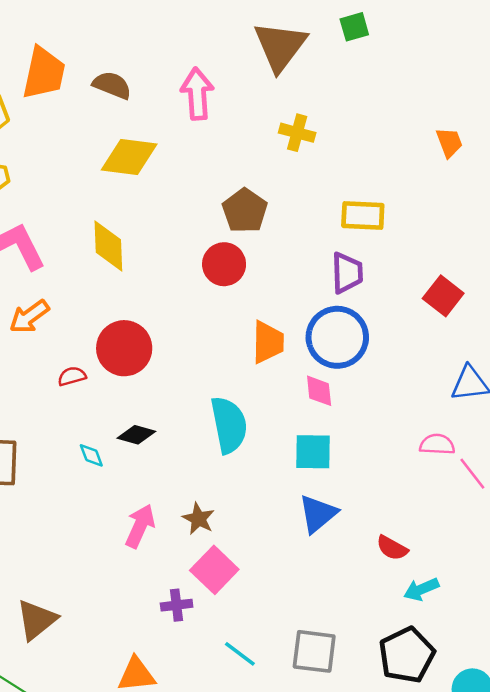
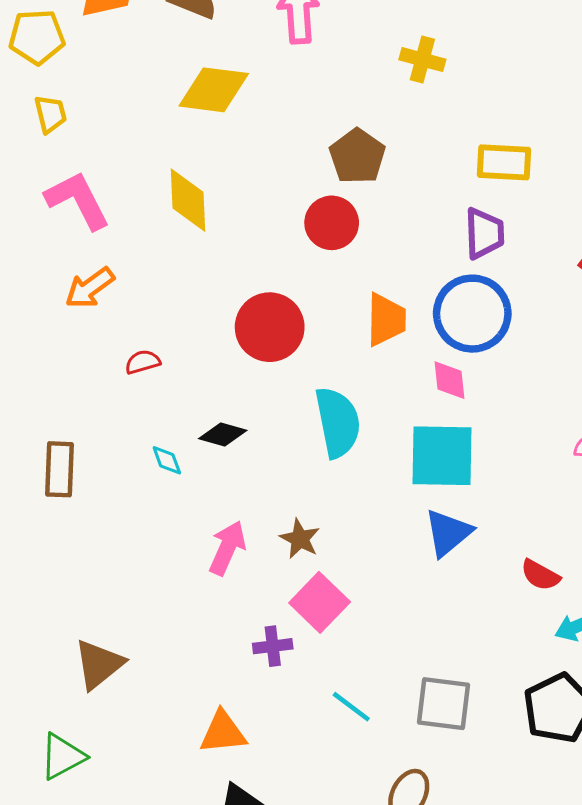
red circle: (124, 348) -> (270, 327), moved
cyan square: (313, 452) -> (442, 456), size x1.4

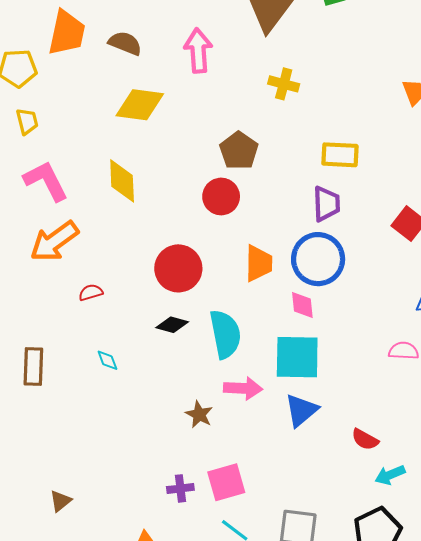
orange arrow: (90, 288) -> (54, 241), size x1.4
black diamond: (223, 434) -> (172, 325), moved
pink arrow: (227, 548) -> (243, 388), moved, turned 69
pink square: (320, 602) -> (226, 482), moved, turned 30
brown triangle: (99, 664) -> (61, 501), size x0.6

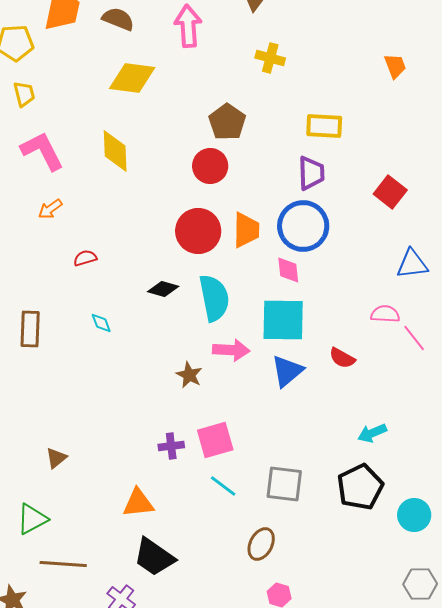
orange arrow: (54, 241) -> (50, 209), size x0.5
red circle: (178, 268) -> (198, 231), moved
red semicircle: (365, 439) -> (342, 358), moved

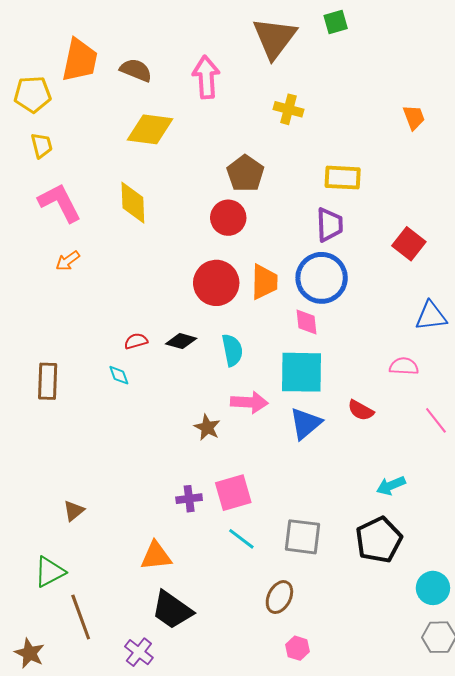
red semicircle: (85, 258) -> (136, 341), moved
cyan semicircle: (214, 298) -> (232, 350), size x0.7
pink line: (414, 338) -> (436, 420), moved
cyan circle: (414, 515) -> (433, 588), moved
brown line: (63, 564) -> (81, 617), turned 66

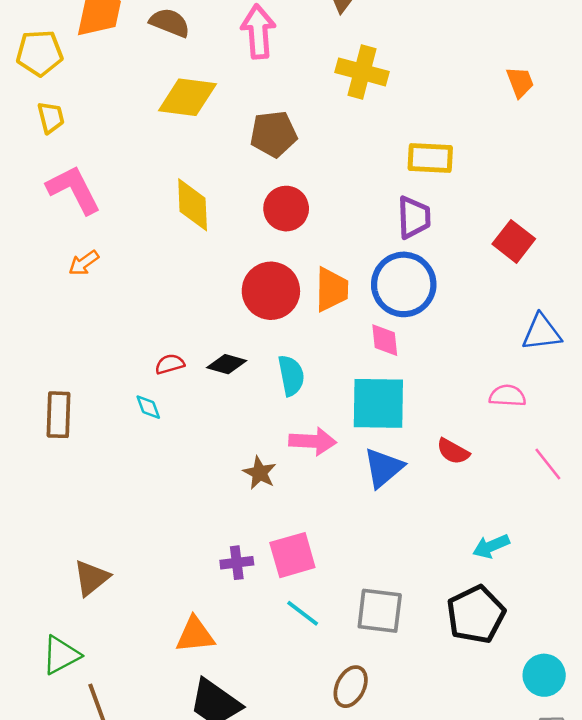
yellow cross: (288, 109) -> (362, 72), size x1.4
brown pentagon: (245, 174) -> (273, 134), moved, turned 30
yellow diamond: (133, 203) -> (193, 205), moved
brown triangle: (74, 511) -> (91, 578), size x1.4

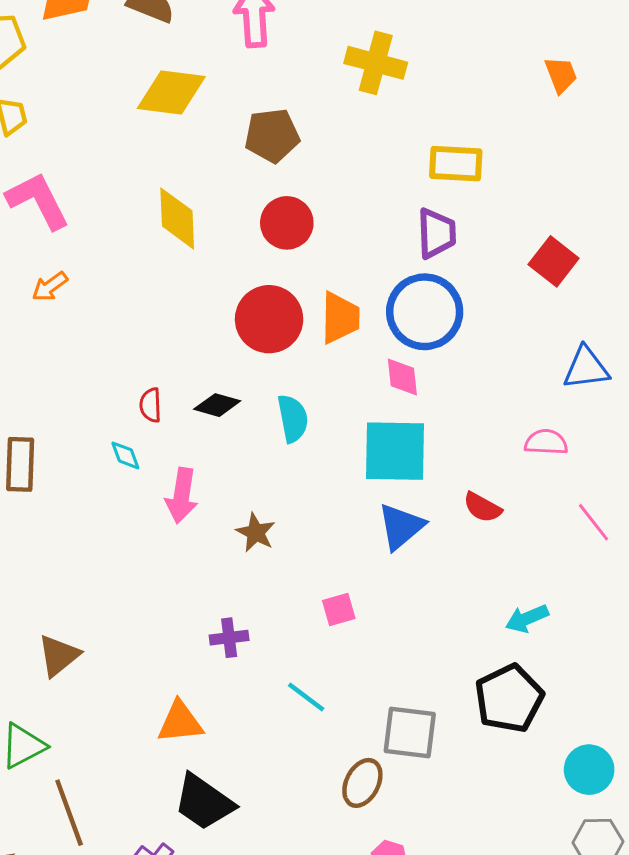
red semicircle: (170, 364) -> (151, 405), turned -76
pink arrow: (313, 441) -> (182, 495), moved, turned 96
pink square: (292, 555) -> (339, 610), moved, size x0.6
gray square: (380, 611) -> (410, 733), moved

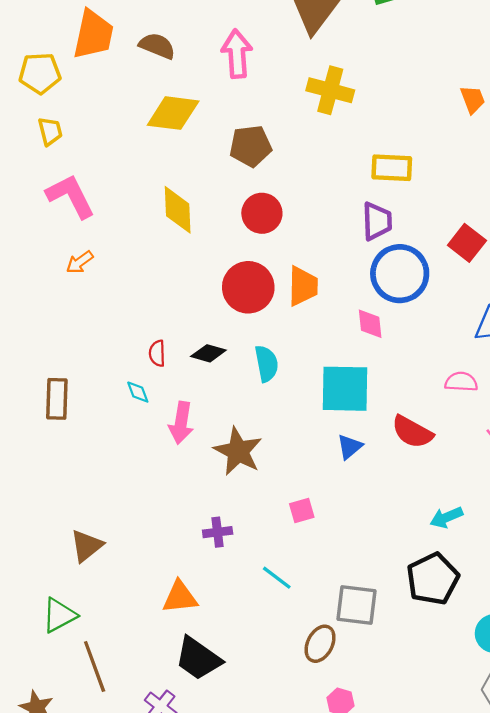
blue circle: (425, 312) -> (400, 274), moved
pink diamond: (402, 377) -> (370, 324), moved
red semicircle: (482, 507) -> (412, 432), size x1.4
blue triangle: (401, 527) -> (350, 447), size x0.7
brown star: (256, 533) -> (238, 451), size x1.6

